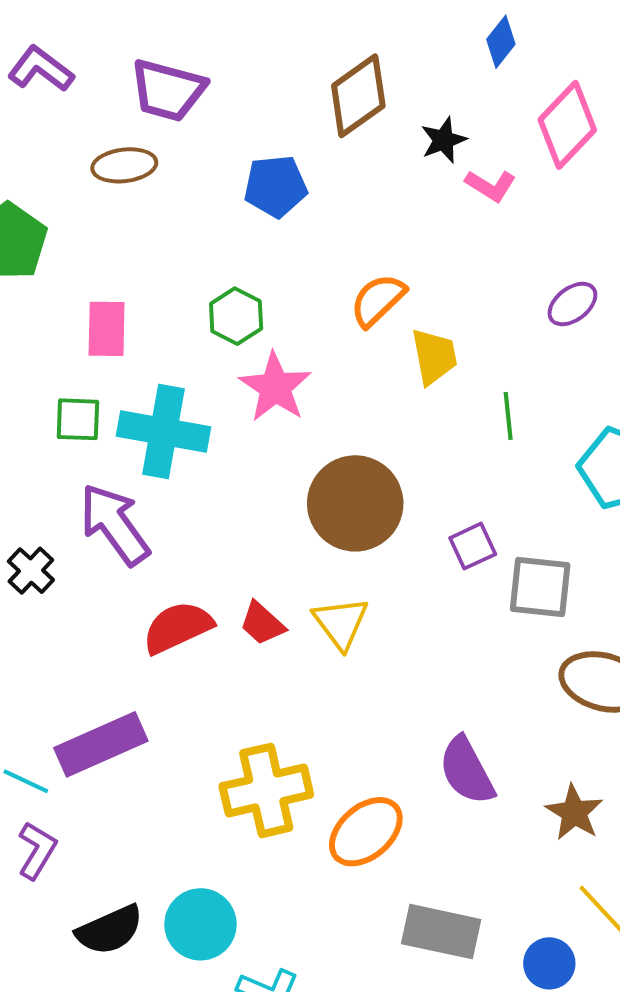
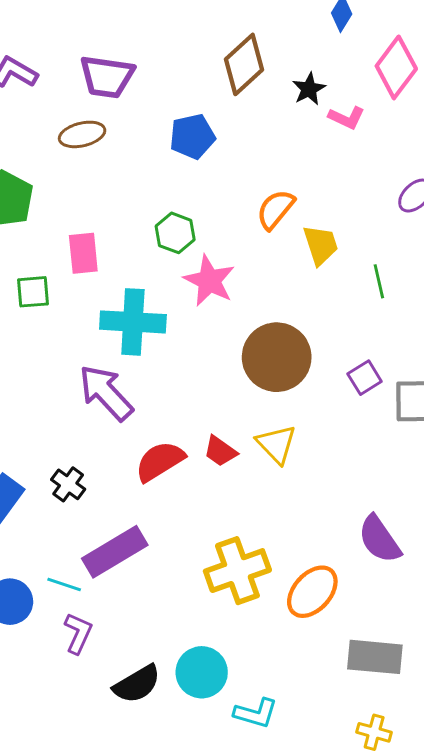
green square: (78, 419) -> (33, 292), moved
black cross: (31, 571) -> (68, 484), moved

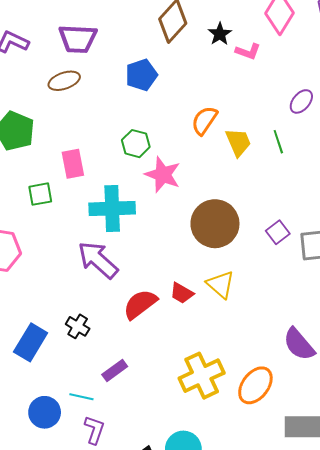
green line: (379, 281) -> (278, 142), moved
purple rectangle: (115, 552) -> (115, 370), size x0.6

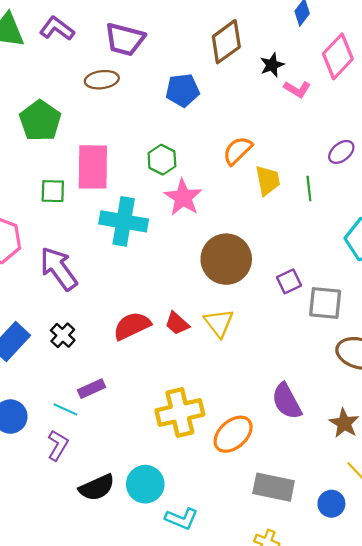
pink rectangle: (73, 164) -> (93, 167), size x1.5
purple arrow: (98, 260) -> (58, 269), moved
cyan line: (81, 397) -> (65, 409), moved

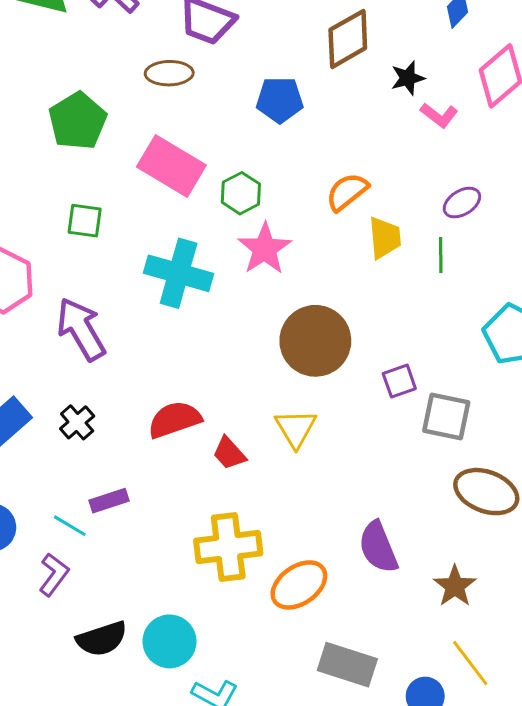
purple ellipse: (341, 152) -> (462, 203), moved
pink rectangle: (93, 167) -> (171, 166), moved, turned -66
red trapezoid: (177, 323) -> (229, 453), moved

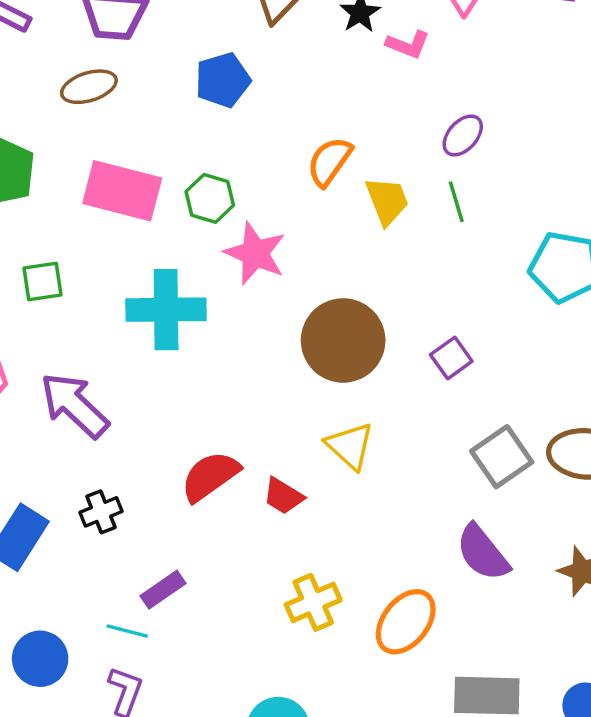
gray square: (446, 416) -> (502, 457), moved, turned -30
black cross: (77, 422) -> (101, 512), turned 36
yellow cross: (228, 547) -> (313, 602), size x0.7

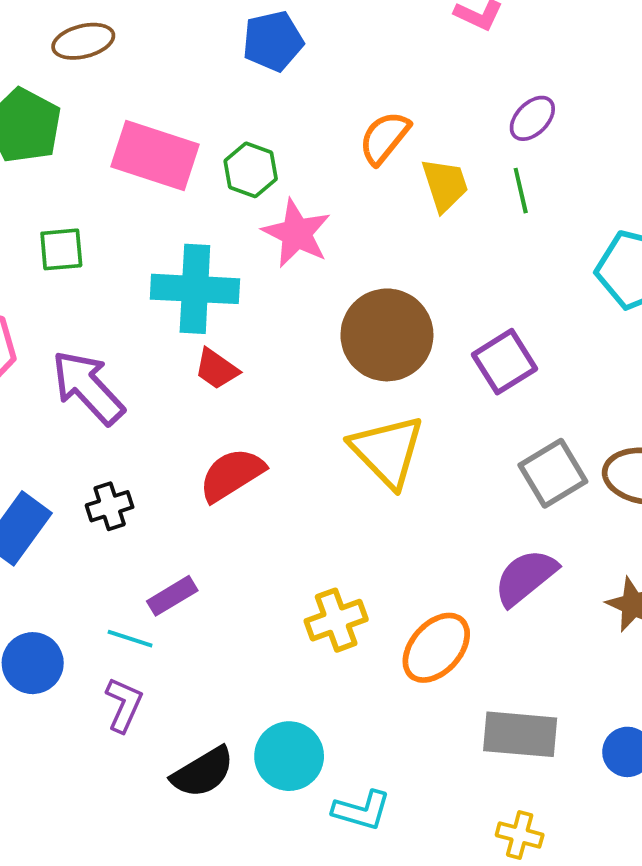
brown ellipse: (89, 87) -> (83, 41), moved
purple square: (451, 358) -> (504, 362), size x1.4
yellow triangle: (350, 446) -> (387, 451), size x1.4
red trapezoid: (283, 496) -> (217, 369), moved
purple semicircle: (483, 553) -> (525, 577), turned 86

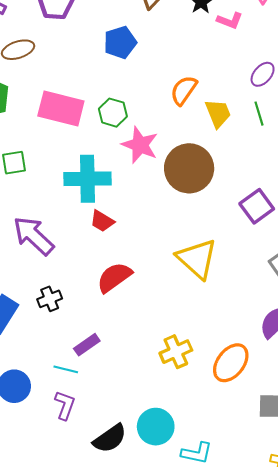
brown circle: (387, 335) -> (189, 168), moved

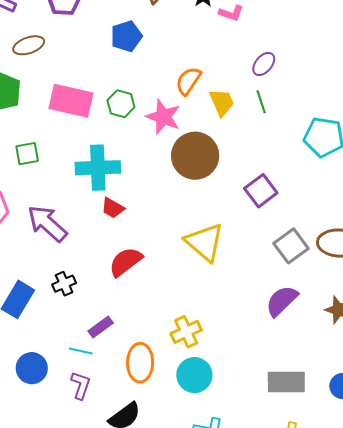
pink star: (140, 145) -> (163, 117), moved
orange ellipse: (231, 363) -> (140, 363), moved, turned -36
cyan circle: (156, 427) -> (194, 375), moved

